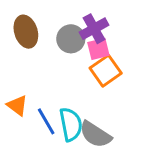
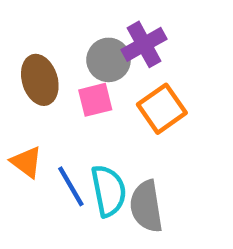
brown ellipse: (26, 32) -> (40, 80), moved
pink square: (98, 49) -> (95, 100), moved
gray semicircle: (95, 134) -> (146, 206), turned 48

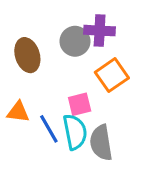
purple cross: (144, 44) -> (100, 31), turned 32
pink square: (95, 100) -> (80, 104), moved
orange triangle: (26, 162) -> (18, 112), turned -30

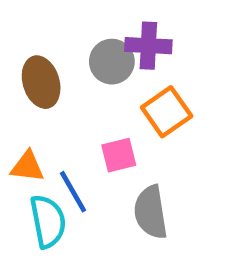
cyan semicircle: (75, 132) -> (48, 221), moved

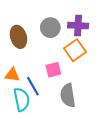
purple cross: (148, 46) -> (78, 26), moved

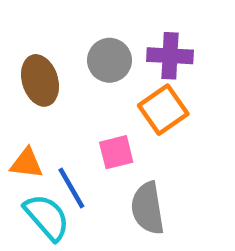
cyan semicircle: (22, 99) -> (47, 217), turned -30

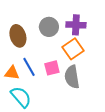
blue line: (71, 188) -> (29, 67), moved
gray semicircle: (148, 208) -> (72, 77), moved

